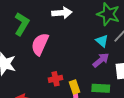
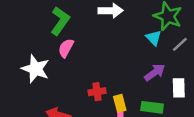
cyan triangle: (102, 41) -> (154, 38), moved
pink semicircle: (40, 44) -> (66, 48), moved, size x0.7

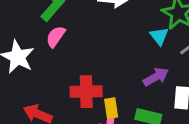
red cross: (97, 92) -> (86, 92), size x1.5

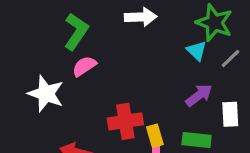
pink semicircle: (56, 37) -> (84, 66), turned 30

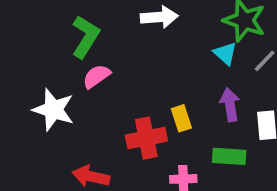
purple arrow: (199, 95) -> (230, 105), turned -60
yellow rectangle: (155, 136) -> (181, 118), moved

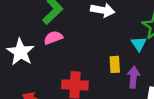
yellow rectangle: (181, 118) -> (115, 64), moved

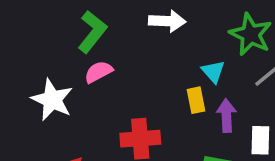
cyan triangle: (139, 44) -> (213, 71), moved

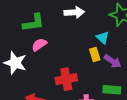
green L-shape: (92, 32) -> (33, 23), turned 50
purple arrow: (227, 116) -> (113, 61), turned 132

